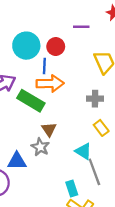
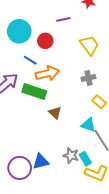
cyan circle: (26, 46) -> (19, 31), moved
blue line: (44, 66) -> (30, 60), moved, turned -48
gray star: (40, 147) -> (71, 156), moved
blue triangle: (17, 161) -> (41, 162), moved

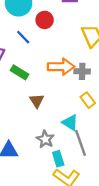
orange arrow: (47, 73) -> (61, 67), moved
green rectangle: (34, 92) -> (20, 72), size x0.7
gray star: (71, 156) -> (45, 139), moved

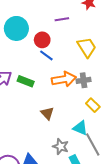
blue line: (23, 37) -> (46, 55), moved
green rectangle: (20, 72) -> (26, 81), moved

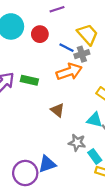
blue line: (46, 55) -> (66, 48), moved
gray cross: (84, 80) -> (82, 54), moved

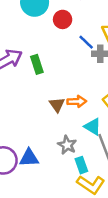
orange arrow: (69, 72) -> (77, 101), moved, size x0.7
green rectangle: (29, 80) -> (37, 64), turned 42

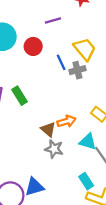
blue line: (86, 42) -> (61, 62), turned 35
gray star: (67, 145) -> (54, 149), moved

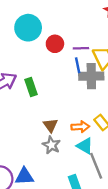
purple line: (53, 20) -> (81, 48), moved
gray cross: (77, 70) -> (91, 76), size x1.5
orange arrow: (66, 121) -> (80, 127), moved

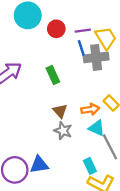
green rectangle: (31, 87) -> (53, 75), moved

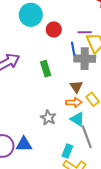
purple line: (83, 31) -> (85, 32), moved
brown triangle: (60, 111) -> (76, 87), moved
cyan rectangle: (90, 166) -> (67, 151), turned 40

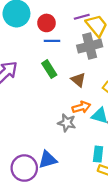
blue line: (73, 49) -> (52, 41), moved, turned -64
brown triangle: (76, 87) -> (78, 80), moved
orange arrow: (74, 102) -> (81, 107), moved

